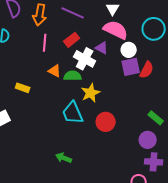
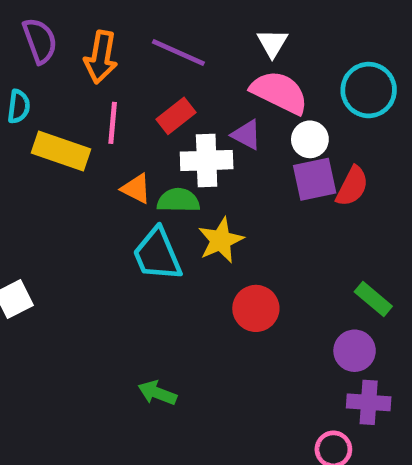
white cross: (85, 59) -> (207, 160), turned -30
yellow rectangle: (23, 88) -> (61, 151), moved, size x1.6
cyan trapezoid: (73, 113) -> (157, 254), moved

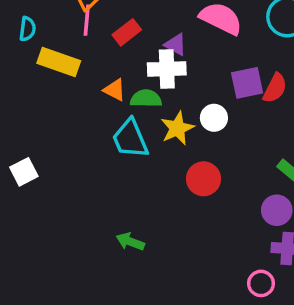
red rectangle: (176, 116) -> (127, 32), moved
pink line: (113, 123) -> (87, 20), moved
purple triangle: (247, 135) -> (176, 45), moved
white circle: (310, 139) -> (214, 118), moved

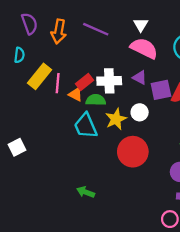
pink line: (87, 20) -> (58, 83), moved
red rectangle: (127, 32) -> (84, 82), moved
purple triangle: (176, 45) -> (140, 78), moved
yellow rectangle: (59, 62) -> (40, 76), turned -70
red circle: (203, 179) -> (133, 152), size x1.4

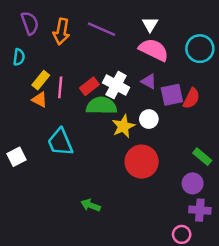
yellow rectangle: (40, 76) -> (41, 80), size x0.7
white cross: (109, 81) -> (116, 85), turned 30
orange triangle: (76, 94) -> (40, 100), moved
green semicircle: (96, 100) -> (101, 106), size x1.4
cyan trapezoid: (86, 126) -> (60, 142), moved

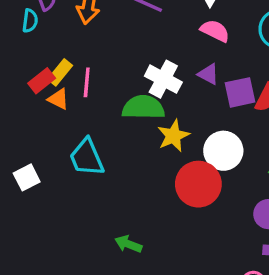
pink semicircle: (154, 50) -> (215, 31), size x0.7
cyan semicircle: (19, 57) -> (30, 21), moved
red rectangle: (89, 86) -> (42, 81), moved
white circle: (149, 119) -> (223, 151), moved, size x1.5

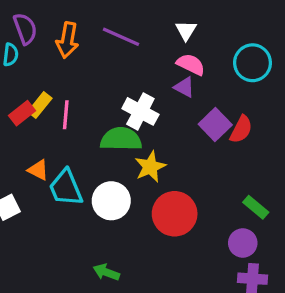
purple triangle: (208, 74) -> (184, 87), moved
purple square: (240, 92) -> (215, 124), turned -32
orange triangle: (58, 99) -> (38, 170), moved
white circle: (223, 151) -> (111, 201), moved

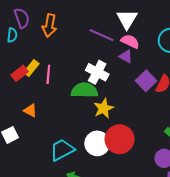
white triangle: (186, 30) -> (127, 19), size x1.5
purple line: (121, 37) -> (101, 35), moved
cyan trapezoid: (66, 188) -> (62, 150), moved, turned 85
white circle: (111, 201) -> (97, 143), moved

